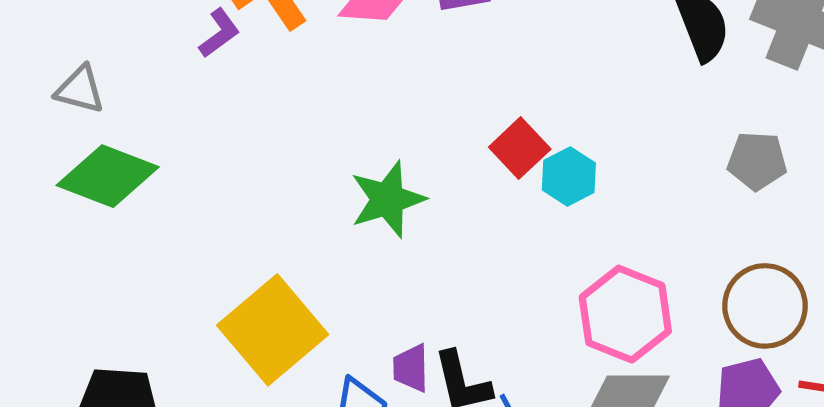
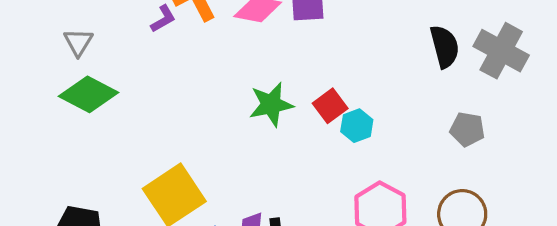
gray triangle: (80, 90) -> (78, 42), turned 40
green star: (388, 199) -> (271, 104), moved

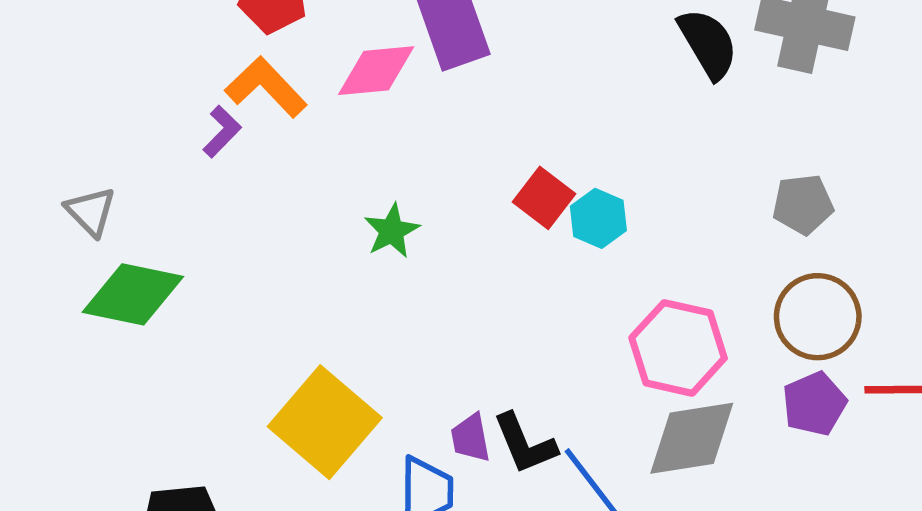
green star: (271, 104) -> (392, 231), moved, size x0.7
gray pentagon: (467, 129) -> (803, 204), moved

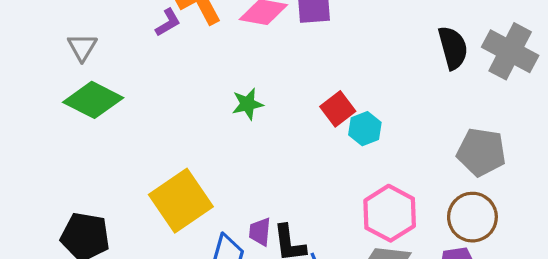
gray pentagon: (803, 204) -> (481, 152), size x1.4

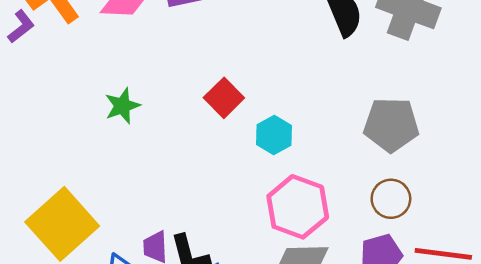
cyan hexagon: (365, 129) -> (274, 135), moved
brown circle: (472, 217) -> (391, 199), size x0.7

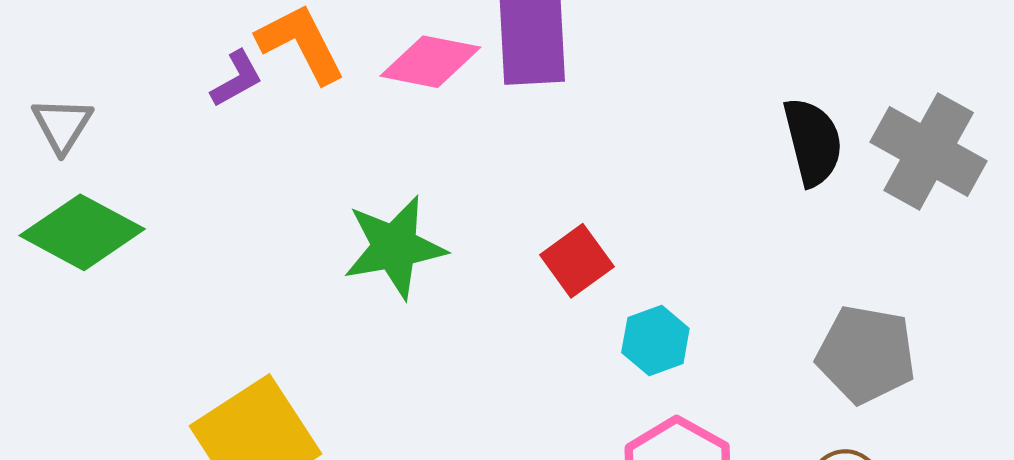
green star: (122, 106) -> (395, 247), size x1.6

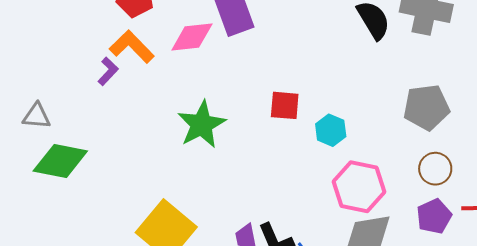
gray triangle: (62, 125) -> (37, 116), turned -40
red square: (577, 261) -> (285, 105), turned -32

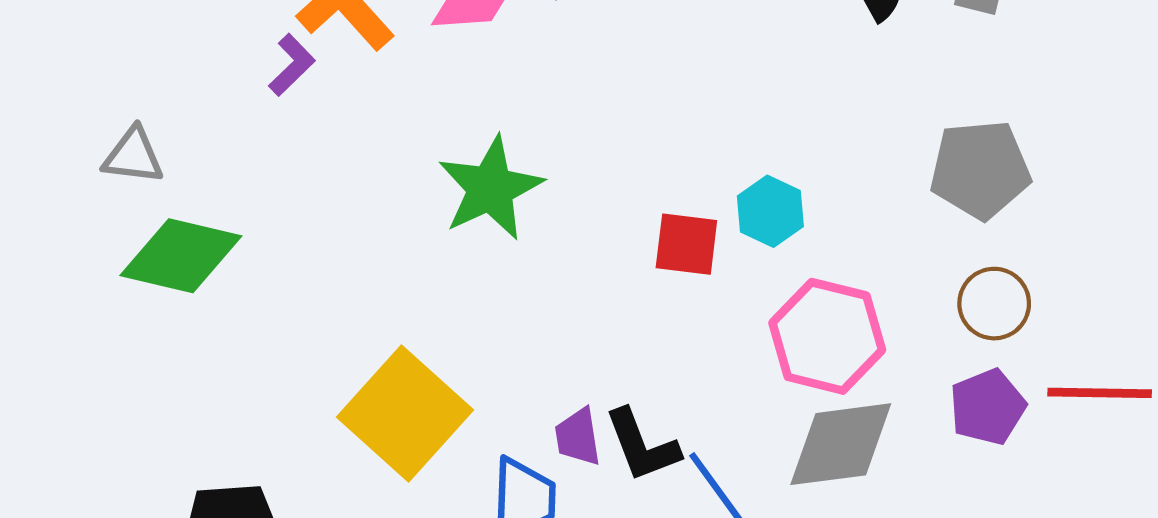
red square: (285, 105) -> (686, 244), moved

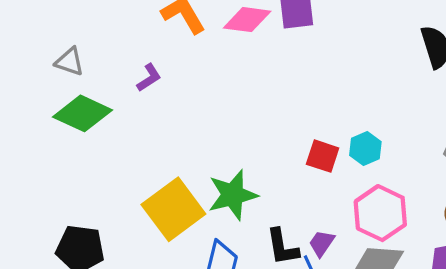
purple L-shape: (292, 65) -> (149, 78), moved
green star: (490, 188) -> (233, 195), moved
purple trapezoid: (578, 437) -> (322, 243), moved, turned 32

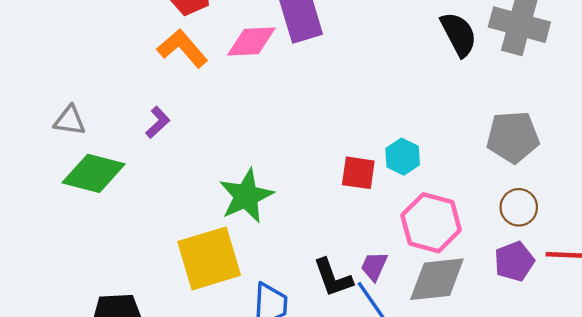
green star: (233, 195) -> (246, 196), moved
yellow square: (173, 209) -> (209, 258), turned 30

